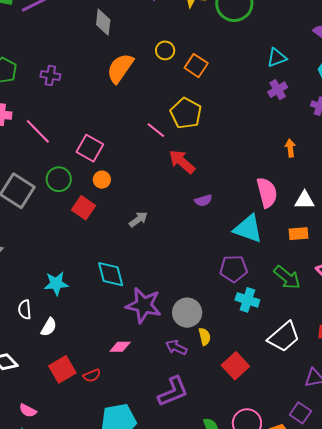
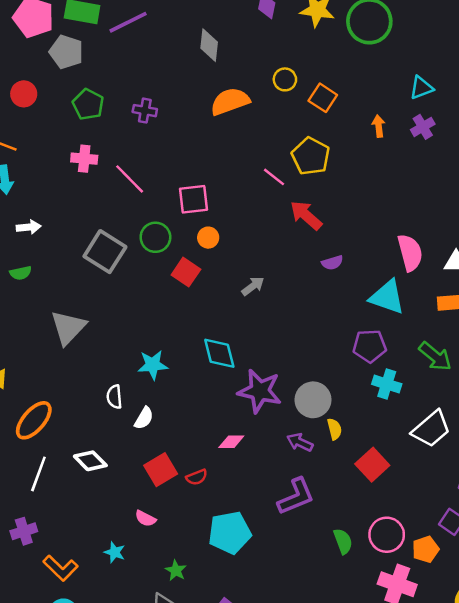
orange semicircle: (120, 68) -> (230, 101), turned 36
pink square: (90, 148) -> (193, 199), turned -36
orange arrow: (290, 148) -> (379, 126), moved
pink semicircle: (28, 411) -> (145, 518), moved

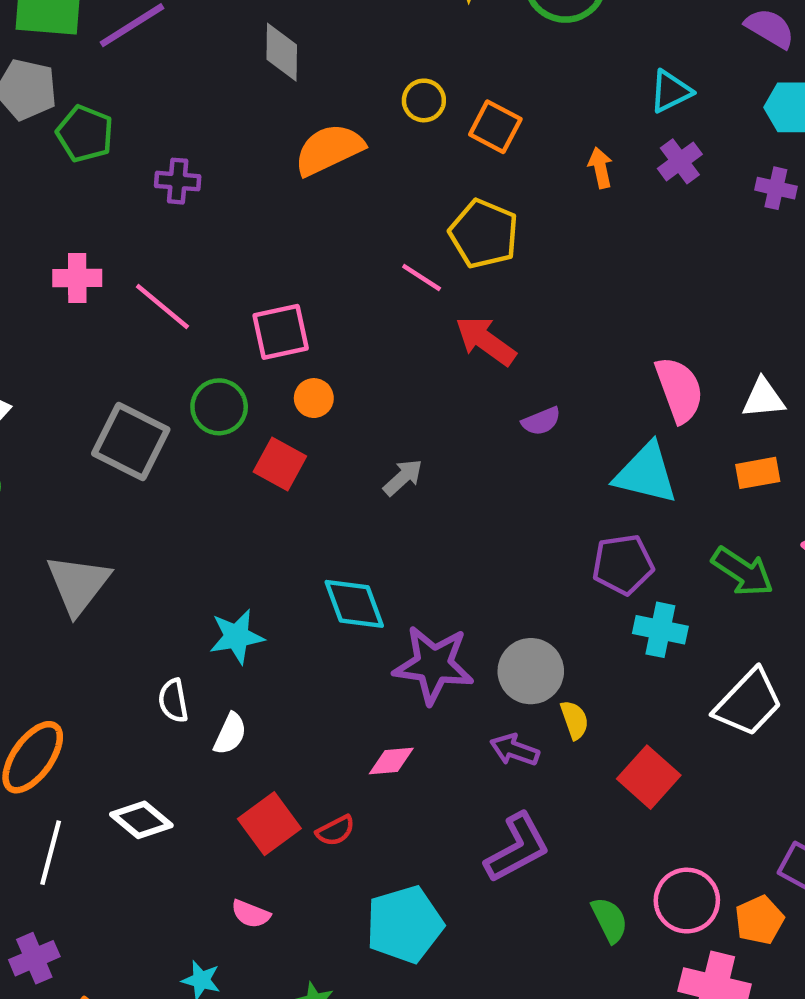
green pentagon: (88, 104) -> (85, 134), moved

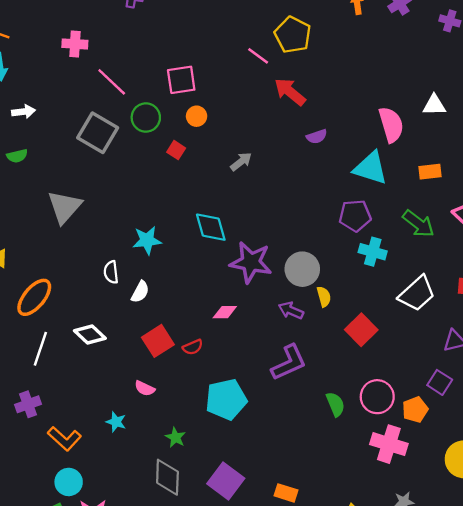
pink line: (162, 307) -> (112, 82), moved
white triangle: (763, 398) -> (434, 105), moved
red square: (280, 464) -> (176, 150), size x0.7

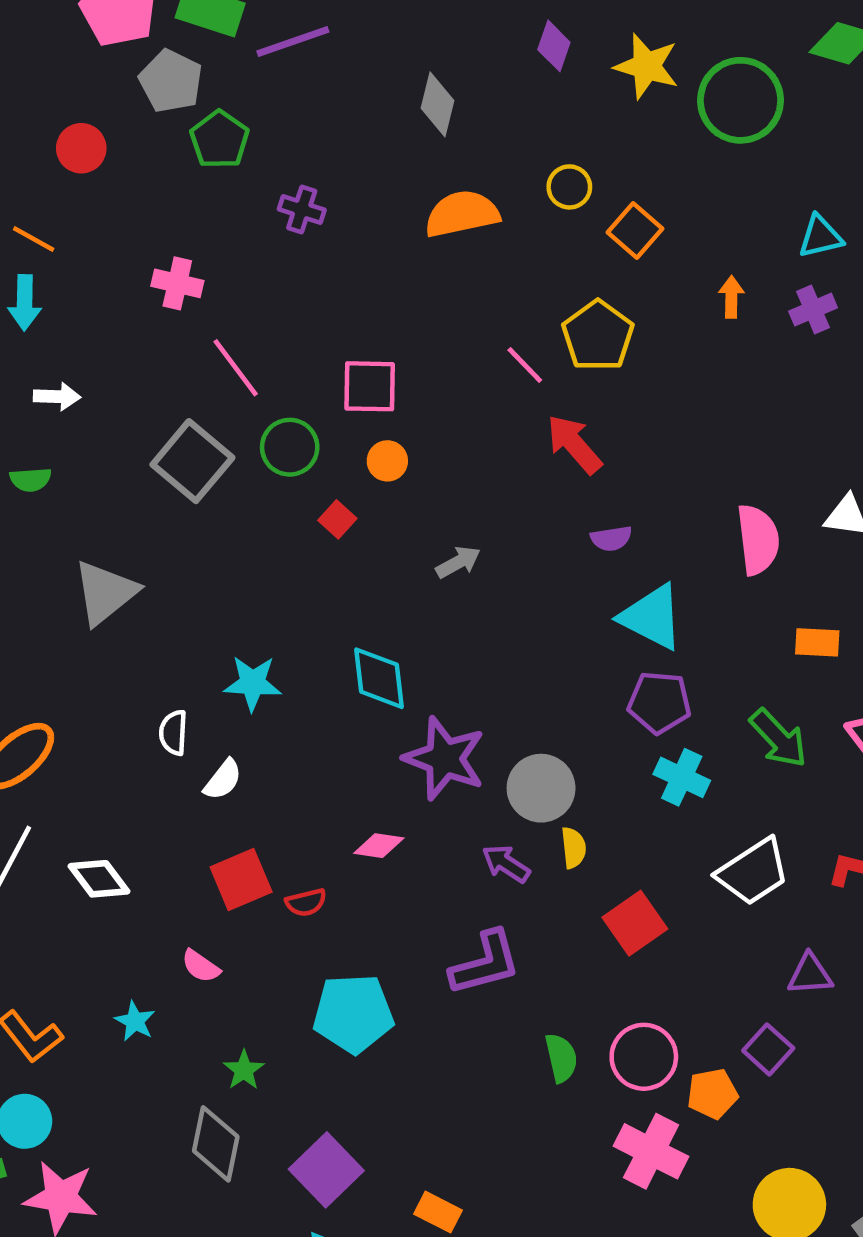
cyan triangle: (371, 168) -> (652, 617), moved
white diamond: (90, 335) -> (99, 879), moved

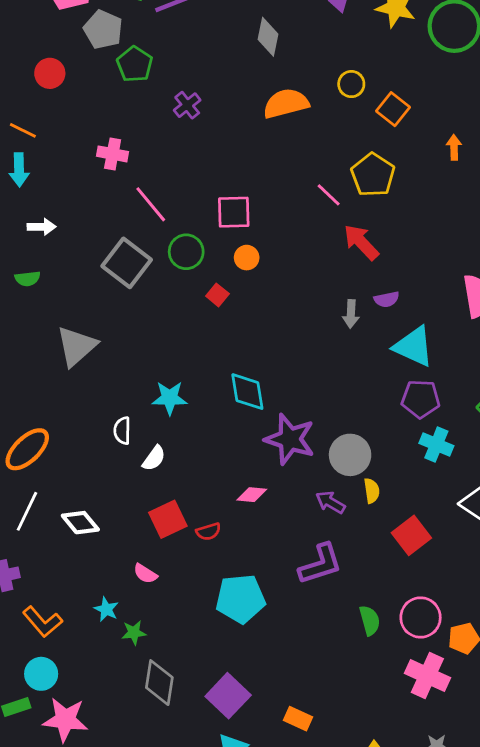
purple cross: (302, 210) -> (187, 105), turned 36
gray arrow: (458, 562) -> (351, 314), moved, turned 124
green star: (244, 1070) -> (134, 633), moved, turned 30

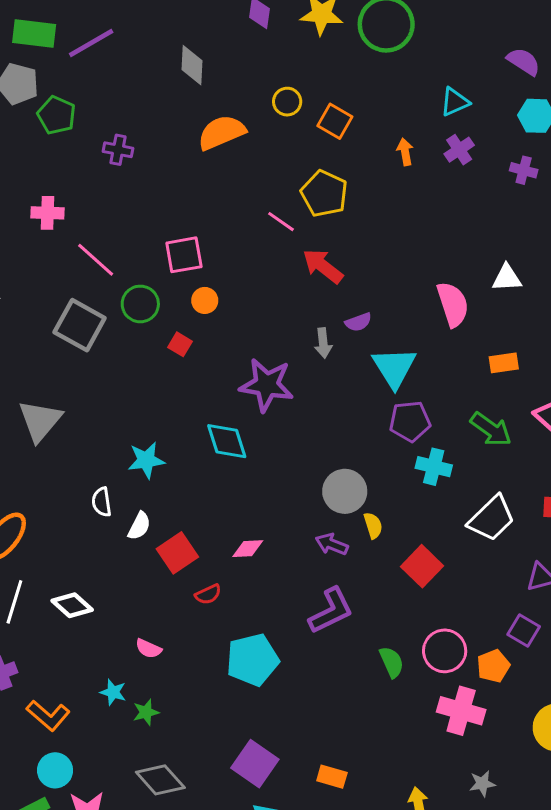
purple cross: (187, 105) -> (118, 150), turned -32
cyan triangle: (414, 347) -> (394, 367), turned 42
purple star: (290, 439) -> (267, 385), moved
red square: (168, 519) -> (177, 553), moved
gray diamond: (159, 683) -> (160, 780), moved, turned -42

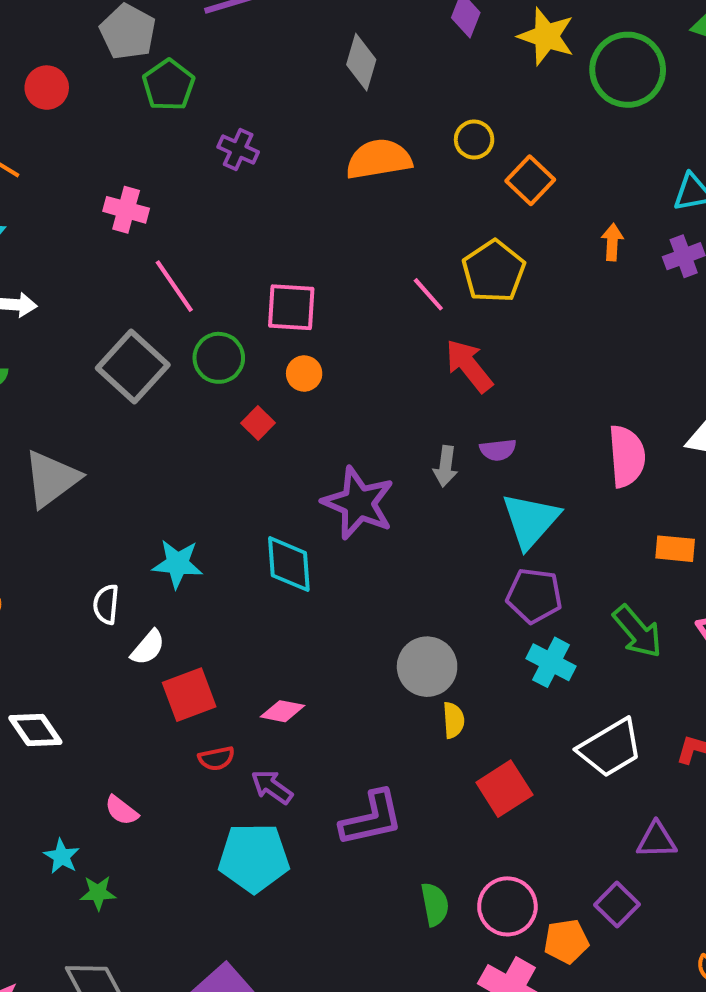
purple arrow: (332, 544) -> (272, 787), moved

